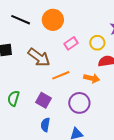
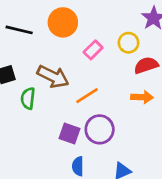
orange arrow: (92, 78) -> (142, 97), moved
green semicircle: (13, 98) -> (28, 98), moved
purple circle: (79, 103) -> (100, 129), moved

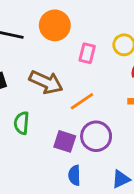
pink rectangle: (93, 50) -> (87, 53), turned -30
green semicircle: (28, 98) -> (22, 123), moved

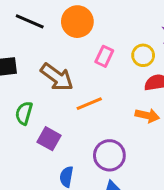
purple circle: (96, 136) -> (109, 155), moved
purple square: (65, 141) -> (49, 139), moved

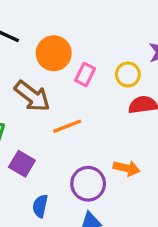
orange circle: (77, 22) -> (54, 53), moved
orange arrow: (147, 115) -> (127, 168), moved

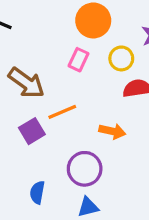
orange circle: (54, 53) -> (93, 20), moved
purple square: (22, 164) -> (32, 131), moved, turned 30
orange arrow: (127, 168) -> (112, 131), moved

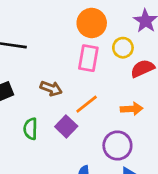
pink rectangle: (78, 60) -> (88, 58), size x1.4
brown arrow: (26, 83) -> (51, 88), size x0.7

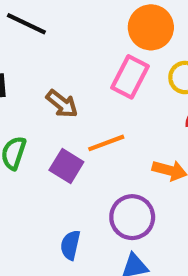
purple square: (66, 126) -> (66, 166), turned -30

